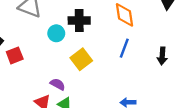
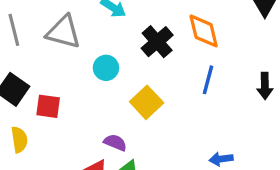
black cross: (79, 21) -> (157, 42), moved, turned -35
red square: (15, 55) -> (48, 106), turned 35

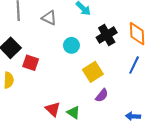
gray triangle: (64, 32) -> (49, 18), size x0.7
purple semicircle: (115, 142) -> (102, 95), moved, turned 96

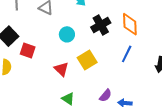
purple semicircle: (102, 95) -> (105, 96), moved
red triangle: (53, 109) -> (61, 69), moved

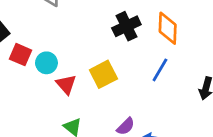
cyan circle: (67, 34) -> (46, 63), moved

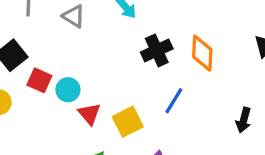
blue line: (160, 70) -> (174, 101), moved
yellow square: (103, 74) -> (128, 122), moved

